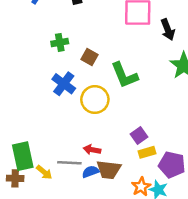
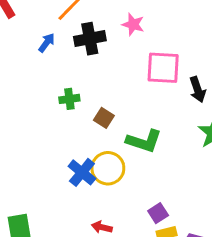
green L-shape: (124, 75) -> (144, 141), turned -52
blue cross: (64, 84) -> (82, 172), moved

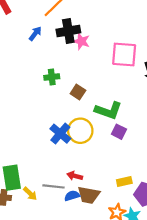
pink star: (133, 24) -> (81, 41), moved
purple square: (158, 213) -> (119, 132), moved, turned -32

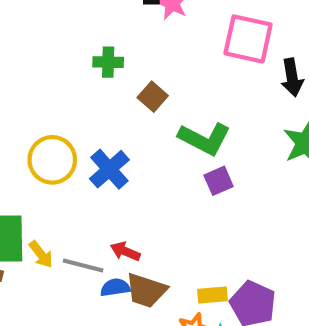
yellow circle: (80, 131) -> (52, 160), moved
purple square: (119, 132) -> (219, 181), turned 32
yellow rectangle: (124, 182) -> (212, 295), moved
yellow arrow: (30, 194) -> (41, 254), moved

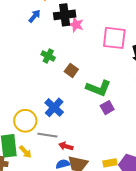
green cross: (108, 62) -> (48, 56), turned 32
yellow circle: (52, 160) -> (25, 121), moved
gray line: (83, 265) -> (47, 135), moved

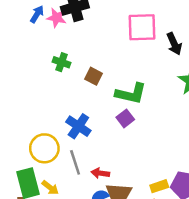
pink star: (76, 25) -> (57, 18), moved
purple square: (107, 108) -> (125, 118), moved
gray line: (47, 135) -> (75, 162), turned 72

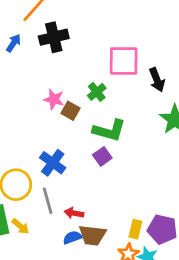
pink star: (57, 18) -> (54, 99), moved
green cross: (62, 62) -> (97, 92), moved, turned 30
yellow rectangle: (159, 186) -> (135, 229), turned -60

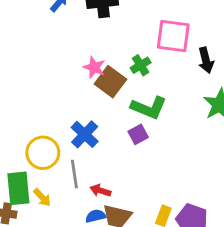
brown square: (71, 111) -> (110, 82), size x1.5

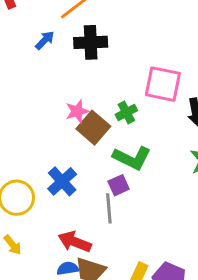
pink star: (94, 67) -> (77, 111), turned 30
gray line: (74, 174) -> (109, 208), moved
red arrow: (100, 190) -> (75, 242), size x1.5

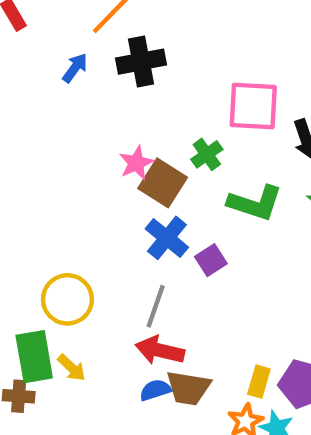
green L-shape: (132, 158) -> (255, 203), moved
blue cross: (62, 181) -> (167, 238), moved
gray line: (109, 208) -> (156, 306), moved, turned 32

